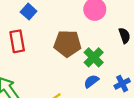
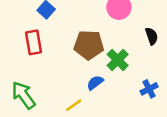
blue semicircle: (91, 81) -> (95, 83), moved

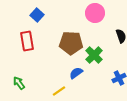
green arrow: (23, 95) -> (19, 83), size x0.6

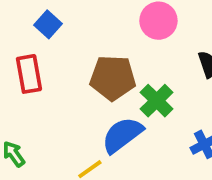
blue semicircle: (76, 73) -> (122, 135), size x1.6

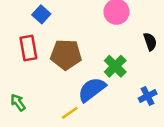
brown pentagon: (113, 78) -> (66, 55), moved

